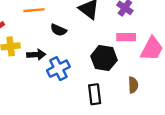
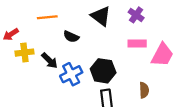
black arrow: (36, 55) -> (50, 61), turned 48
black hexagon: (104, 58) -> (103, 71), moved

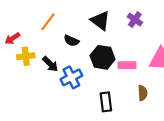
orange line: (47, 17) -> (48, 22), turned -48
pink rectangle: (137, 43) -> (127, 65), moved
black hexagon: (103, 71) -> (103, 57), moved

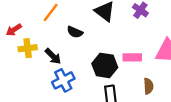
black hexagon: (103, 57) -> (105, 65), moved
blue cross: (71, 77) -> (63, 80), moved

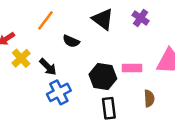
yellow cross: (28, 48) -> (21, 58), turned -36

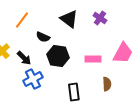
black hexagon: (103, 77) -> (58, 56), moved

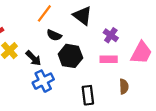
purple cross: (100, 18) -> (111, 35), moved
orange line: (22, 20) -> (44, 13), moved

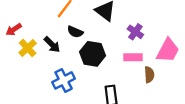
black arrow: (33, 58) -> (52, 45), moved
brown semicircle: (124, 86) -> (149, 75), moved

